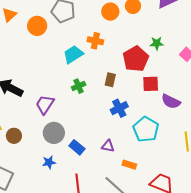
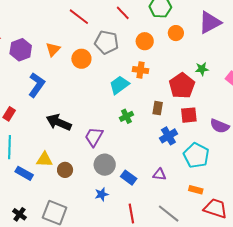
orange circle: (110, 12) -> (145, 41), moved
red square: (151, 84) -> (189, 115), moved
orange rectangle: (129, 165) -> (196, 190), moved

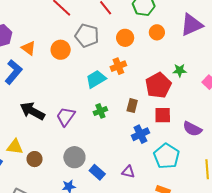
orange triangle: (53, 49) -> (28, 48), moved, turned -42
orange cross: (140, 70) -> (118, 66), turned -35
purple trapezoid: (94, 137) -> (66, 117), moved

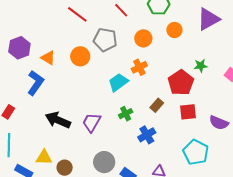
brown rectangle: (132, 106) -> (157, 105), turned 32
blue cross: (140, 134) -> (147, 135), moved

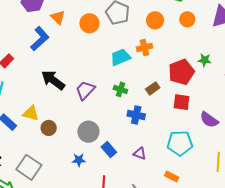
green cross: (126, 114) -> (120, 89), turned 32
blue cross: (147, 135) -> (136, 115), turned 30
cyan pentagon: (196, 152) -> (180, 143), turned 30

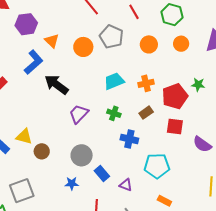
orange cross: (144, 47) -> (146, 83), moved
black arrow: (53, 80) -> (56, 84), moved
cyan pentagon: (180, 143) -> (157, 166), moved
purple triangle: (140, 153) -> (126, 185), moved
gray square: (29, 167) -> (22, 191), turned 35

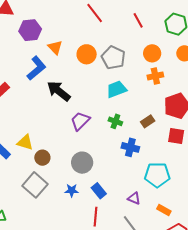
gray pentagon: (111, 37) -> (113, 58), moved
orange cross: (146, 83) -> (155, 76), moved
blue rectangle: (102, 173) -> (99, 191), moved
purple triangle: (126, 185) -> (134, 198), moved
gray square: (22, 191) -> (35, 185), moved, turned -30

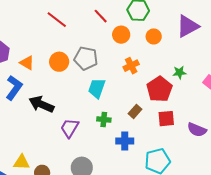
orange circle: (152, 53) -> (121, 35), moved
cyan trapezoid: (116, 89) -> (97, 88), turned -35

